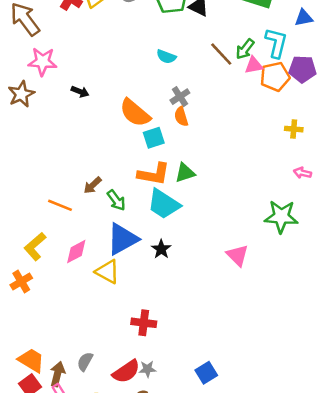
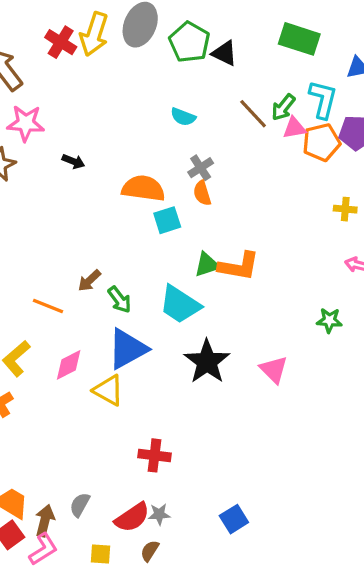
orange semicircle: (135, 113) -> (143, 188), turned 148
orange L-shape: (154, 174) -> (239, 266), moved
green star: (281, 217) -> (329, 320), size x0.6
black star: (161, 249) -> (207, 362), moved, size x1.8

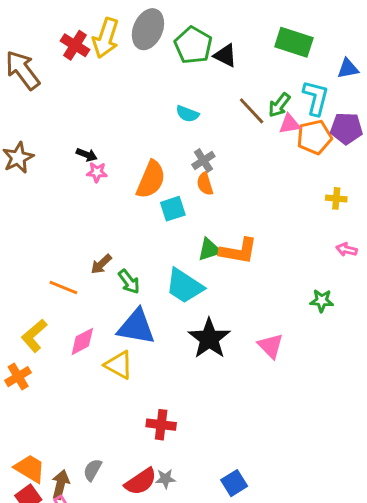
pink star: (26, 123) -> (97, 172), moved, size x0.6
orange semicircle: (143, 188) -> (151, 179), turned 105
blue triangle: (127, 349) -> (136, 327), turned 39

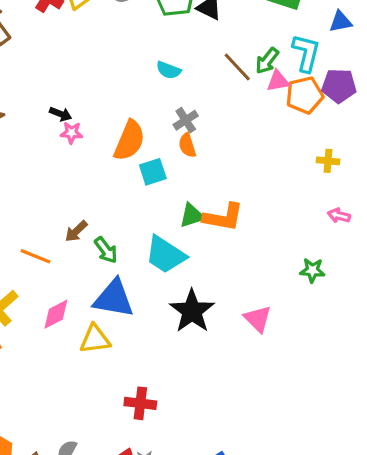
yellow triangle: (119, 365) -> (95, 339), turned -36

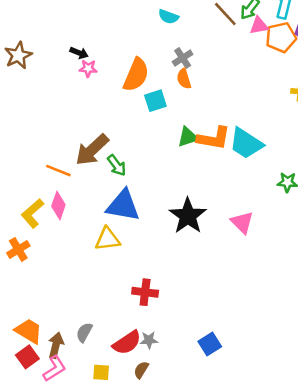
brown arrow: (76, 231) -> (92, 150), size x1.8
cyan trapezoid: (165, 255) -> (246, 143), moved
pink diamond: (56, 314) -> (58, 205), moved, turned -44

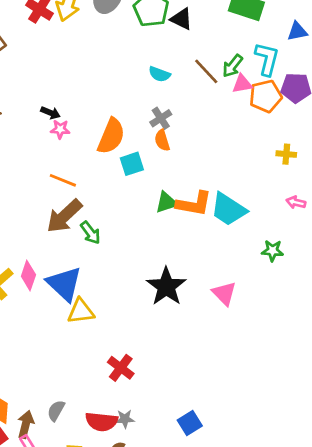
cyan semicircle: (168, 17) -> (159, 74), moved
orange line: (58, 171) -> (63, 180), moved
blue triangle: (123, 205) -> (64, 284), moved, turned 33
red cross: (145, 292) -> (121, 368), turned 30
red semicircle: (127, 343) -> (102, 422), turned 40

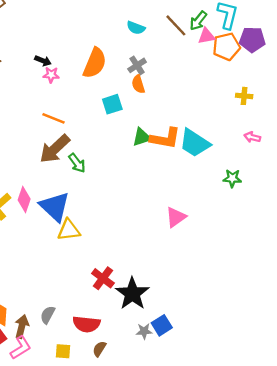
orange semicircle: (111, 136) -> (95, 63), moved
black star: (166, 286) -> (132, 294), moved
pink triangle: (224, 293) -> (176, 217), moved, turned 40
gray star: (125, 419) -> (144, 331), moved

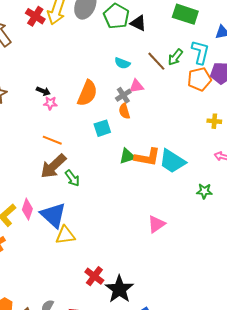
pink triangle: (206, 36) -> (136, 86), moved

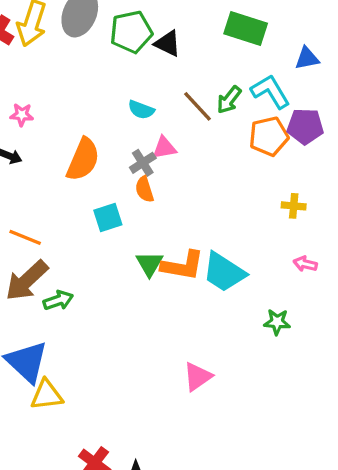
green pentagon: (116, 16) -> (131, 32), turned 30
cyan L-shape: (200, 52) -> (270, 92), turned -45
pink star: (50, 103) -> (22, 115), moved
green triangle: (127, 156) -> (149, 264), turned -42
green arrow: (72, 178) -> (58, 300), turned -72

